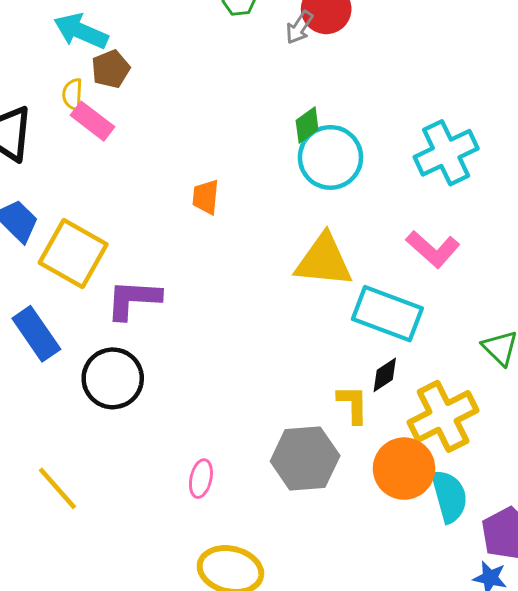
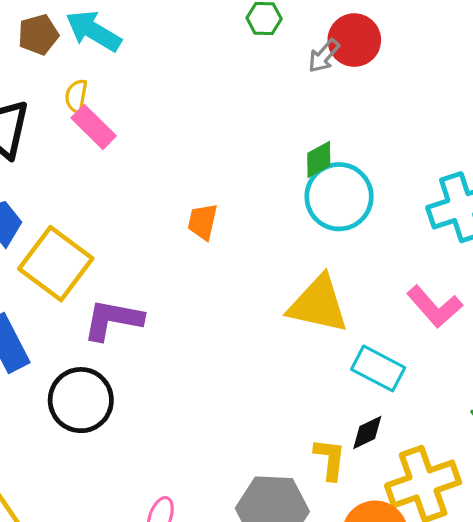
brown pentagon: (111, 69) -> (38, 35), moved
cyan rectangle: (387, 314) -> (378, 368), size x0.7

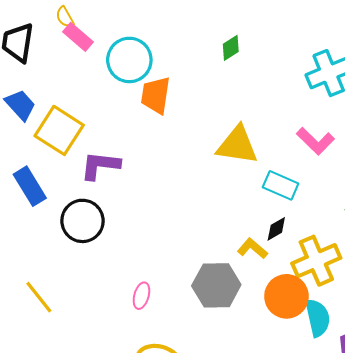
yellow semicircle: (76, 96) -> (65, 17), turned -35
cyan circle: (339, 197) -> (129, 60), moved
orange trapezoid: (203, 222) -> (156, 95), size x1.5
yellow L-shape: (330, 459) -> (253, 248), turned -52

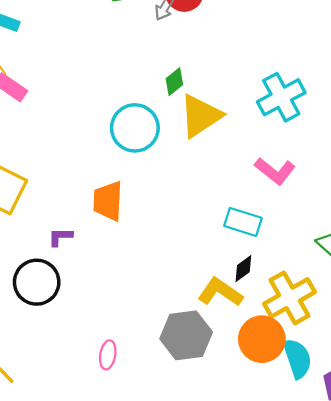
cyan circle: (129, 60) -> (135, 128), moved
orange trapezoid: (156, 95) -> (108, 201), moved
yellow triangle: (237, 145) -> (201, 116), moved, turned -36
purple L-shape: (100, 165) -> (60, 237), moved, size x0.6
yellow L-shape: (253, 248) -> (220, 292), size x1.4

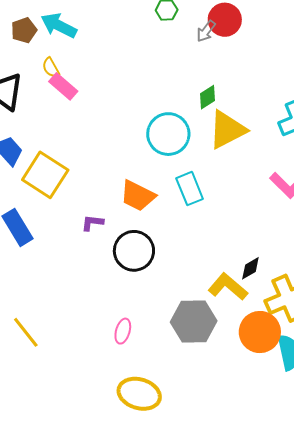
orange trapezoid: (108, 201) -> (138, 196), turned -72
cyan rectangle: (243, 222) -> (190, 189), moved, turned 44
black circle: (37, 282) -> (134, 251), moved

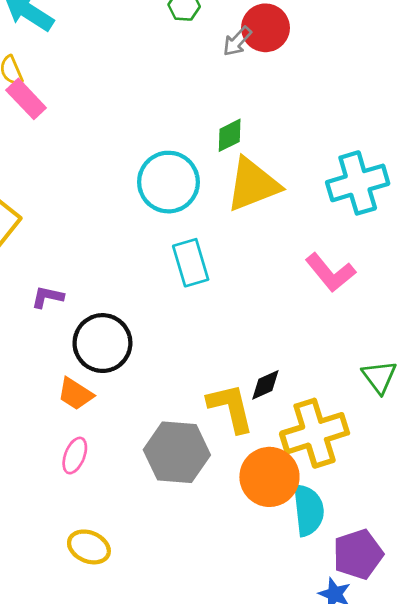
orange trapezoid: (138, 196) -> (75, 394), moved, size x0.7
yellow L-shape: (228, 287) -> (231, 408), turned 30
yellow ellipse: (139, 394) -> (89, 547), size x0.7

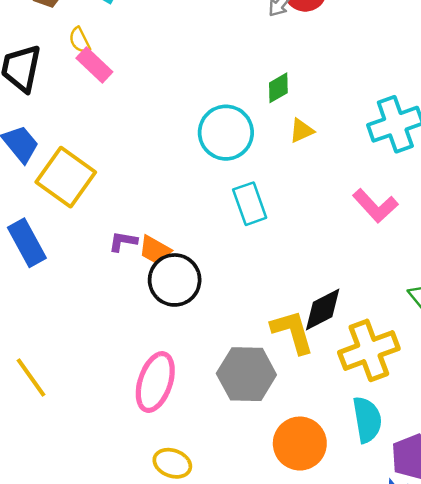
yellow triangle: (253, 185) -> (302, 131), size x0.5
black diamond: (265, 385) -> (323, 309), size x1.5
orange trapezoid: (75, 394) -> (155, 250), moved
pink ellipse: (75, 456) -> (155, 382), size x1.8
orange circle: (269, 477) -> (300, 444), moved

